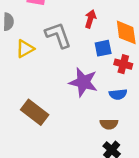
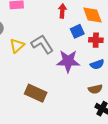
gray L-shape: (58, 35) -> (42, 44), moved

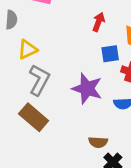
gray L-shape: (42, 44) -> (39, 80), moved, turned 45
brown semicircle: (95, 89) -> (98, 142), moved

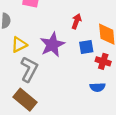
purple star: (87, 89) -> (52, 45), moved, turned 30

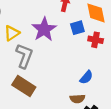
blue semicircle: (98, 87) -> (86, 77), moved, turned -40

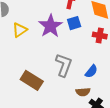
blue square: (77, 28) -> (74, 23), moved
gray L-shape: (24, 56) -> (64, 65), moved

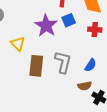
yellow triangle: (20, 30) -> (18, 44), moved, turned -35
brown rectangle: (32, 80) -> (36, 66), moved, turned 70

